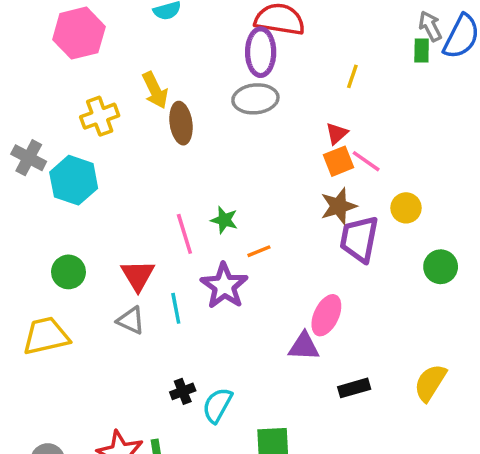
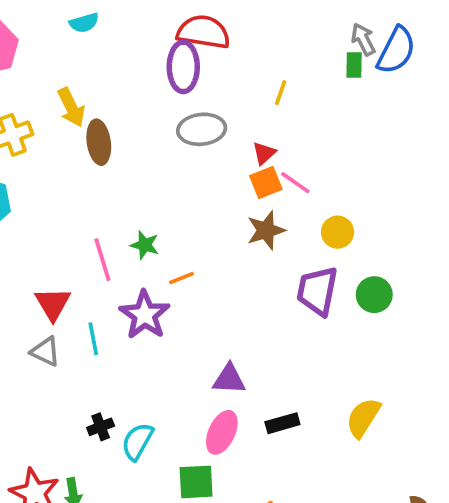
gray ellipse: (255, 99) -> (202, 129), moved
purple trapezoid: (359, 239) -> (317, 291), moved
pink ellipse: (326, 315) -> (222, 432), moved

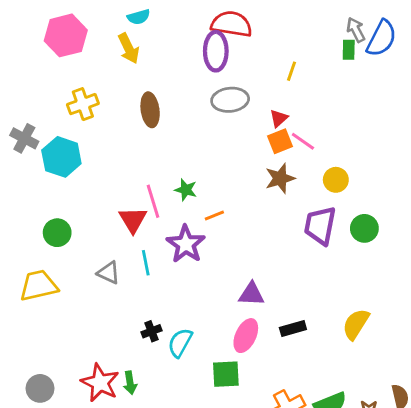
yellow arrow: (71, 107) -> (129, 48), moved
red triangle: (53, 304) -> (133, 220), moved

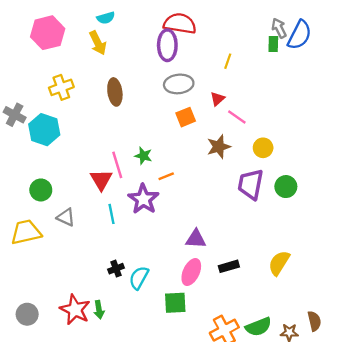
orange square: (280, 141) -> (186, 117), moved
gray triangle: (109, 273) -> (66, 217), moved

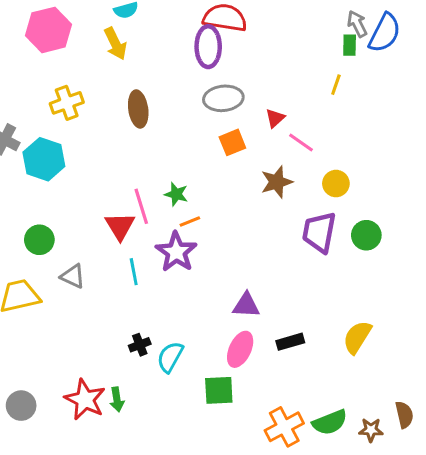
yellow line: (228, 61) -> (336, 85), moved
orange line: (166, 176) -> (190, 222), moved

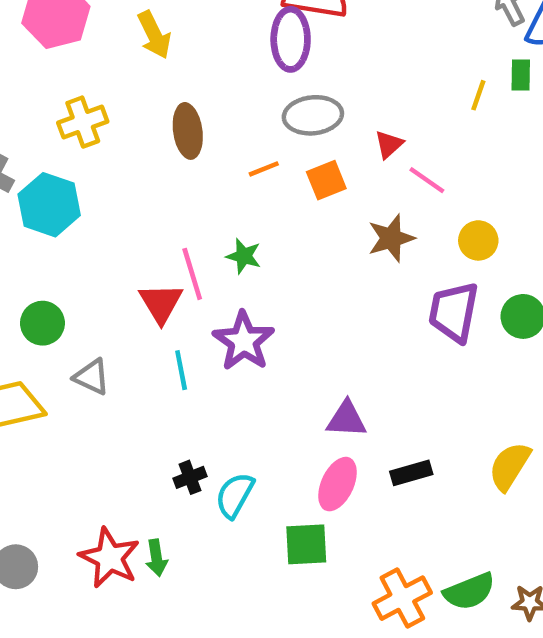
green rectangle: (350, 45) -> (521, 75), moved
orange line: (190, 222) -> (264, 169), moved

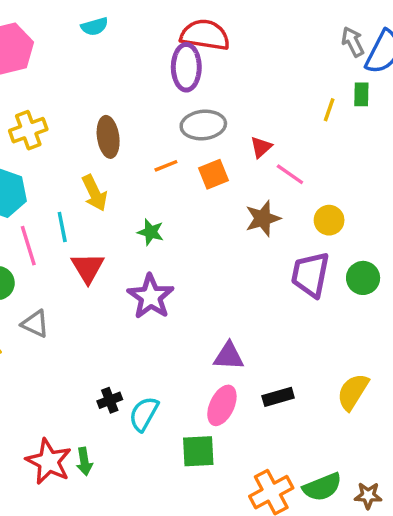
yellow arrow: (154, 35) -> (95, 193), moved
pink line: (192, 274) -> (28, 246), moved
cyan line: (181, 370) -> (62, 227), moved

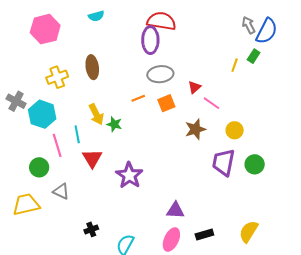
green rectangle: (361, 94) -> (254, 56), turned 32
brown ellipse: (108, 137) -> (92, 67), moved
green star: (151, 232) -> (114, 124), moved
black cross: (110, 400) -> (91, 229), moved

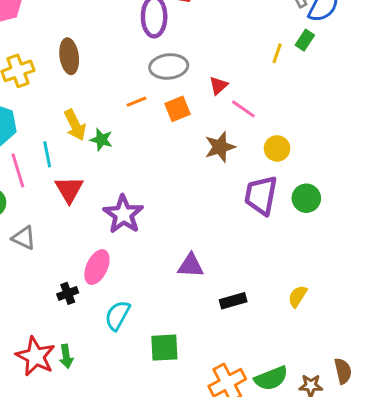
yellow semicircle: (249, 231) -> (298, 296), size x0.7
pink ellipse: (171, 240) -> (97, 267), moved

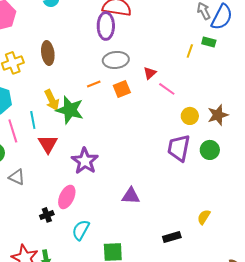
green rectangle: (305, 40) -> (209, 42), turned 72
green star: (101, 140) -> (70, 110), size x1.8
brown star: (220, 147) -> (218, 115), moved
black rectangle: (233, 301) -> (172, 237), moved

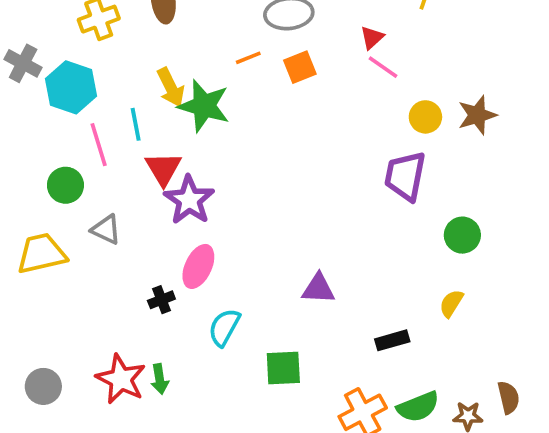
red triangle: (150, 73) -> (372, 38), moved
green circle: (210, 150) -> (462, 235), moved
purple star: (85, 161) -> (189, 200), moved
purple triangle: (131, 196) -> (318, 289), moved

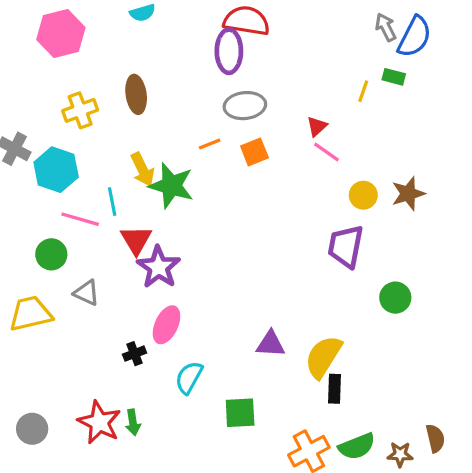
pink line: (99, 145) -> (80, 219), turned -57
yellow semicircle: (451, 303) -> (323, 357), moved, size x1.8
black rectangle: (392, 340) -> (334, 389), turned -72

